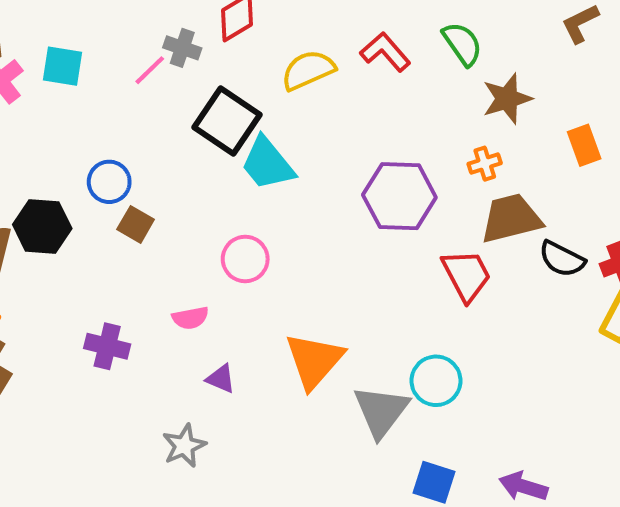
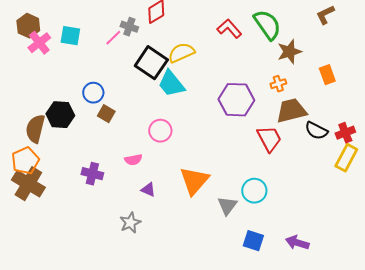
green semicircle: (462, 44) -> (267, 25), size x1.4
yellow semicircle: (308, 70) -> (181, 53), moved
gray triangle: (381, 411) -> (227, 206), size x0.7

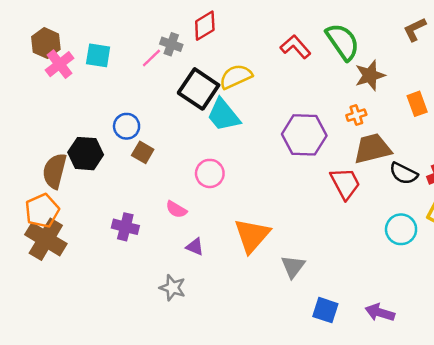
pink semicircle: (133, 160) -> (176, 209), turned 42
cyan circle: (254, 191) -> (401, 229), moved
gray star: (130, 223) -> (173, 288), turned -30

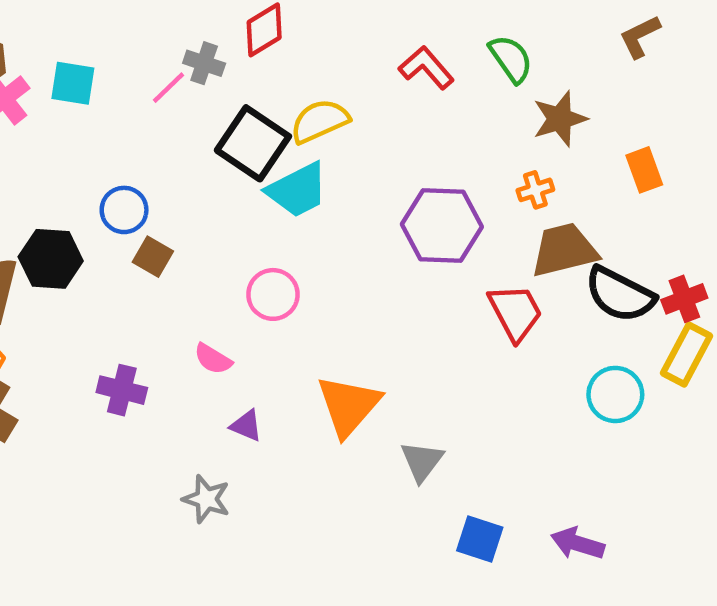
green semicircle: (343, 42) -> (511, 59), size x0.7
cyan trapezoid: (223, 115) -> (297, 190), turned -78
black semicircle: (404, 173) -> (620, 294), size x1.4

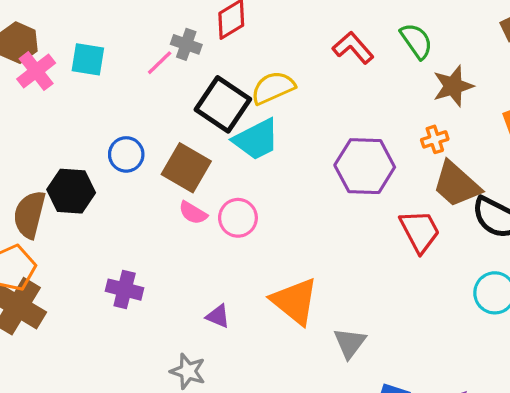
brown trapezoid: (564, 250) -> (456, 184), turned -124
brown square: (153, 257) -> (186, 168), moved, size x1.6
pink semicircle: (213, 359) -> (193, 213), moved
orange triangle: (349, 406) -> (295, 301), turned -32

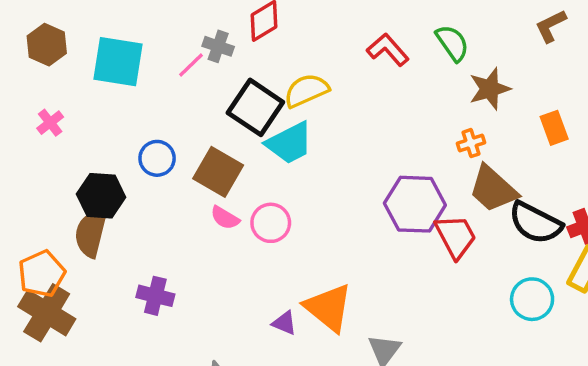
cyan square: (88, 59) -> (118, 62), size x1.5
pink cross: (36, 71) -> (50, 123), moved, size x0.7
purple hexagon: (365, 166) -> (415, 204), moved
brown semicircle: (29, 214) -> (91, 233), moved
purple triangle: (218, 316) -> (284, 323), moved

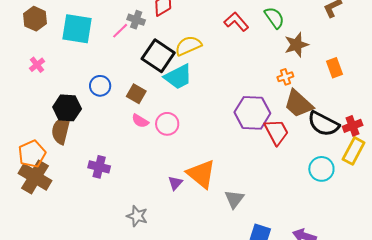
brown square: (218, 172) -> (136, 94), size x0.7
purple triangle: (284, 323) -> (175, 183), turned 49

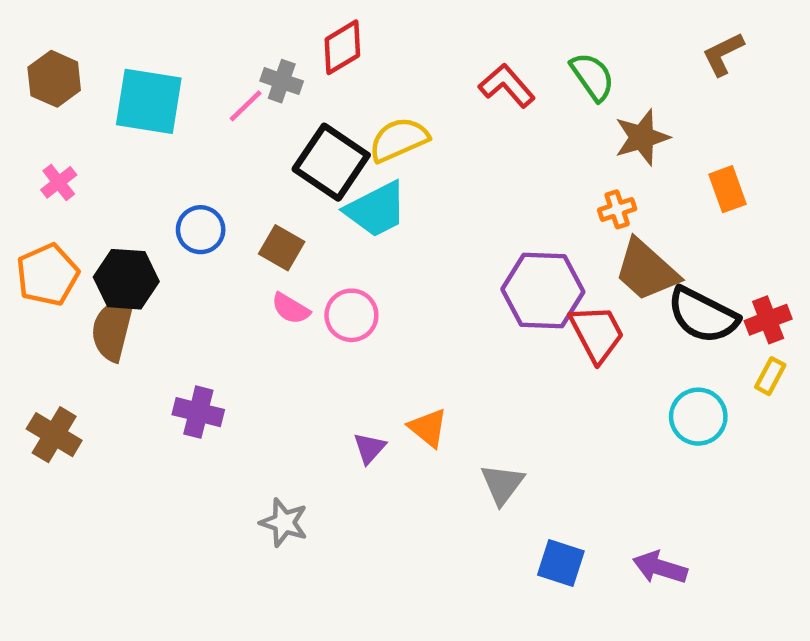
yellow rectangle: (354, 151) -> (770, 376), size x0.6
orange pentagon: (32, 154) -> (47, 275), moved
orange triangle: (201, 174) -> (428, 428), size x0.6
brown cross: (35, 177) -> (54, 435), size x0.7

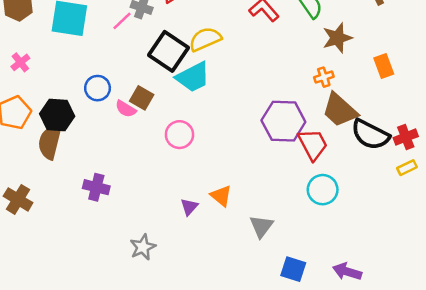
pink semicircle: (291, 309) -> (126, 109), moved
yellow rectangle: (770, 376) -> (407, 168), turned 36
cyan circle: (698, 417) -> (323, 190), moved
gray star: (284, 522) -> (143, 247), turned 30

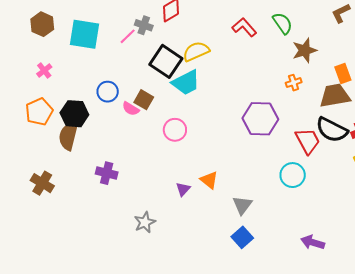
brown trapezoid: (340, 110) -> (335, 96), moved, turned 128
red trapezoid: (313, 144) -> (308, 141), moved
blue square: (293, 269) -> (242, 237), moved, turned 30

